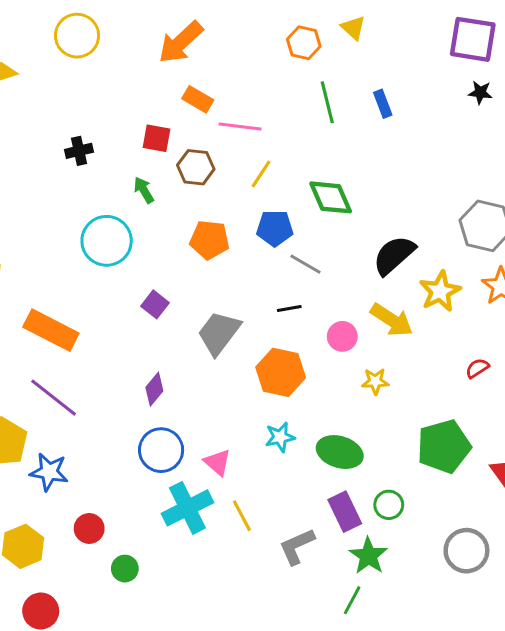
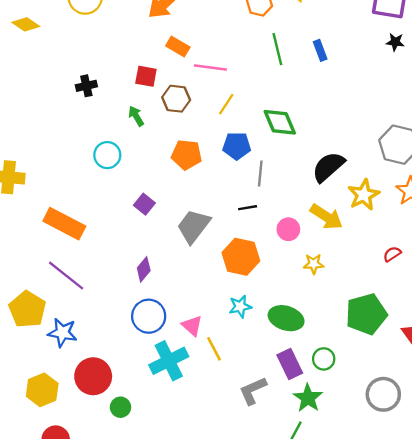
cyan circle: (107, 241) -> (107, 155), size x0.7
gray line: (305, 264) -> (260, 174), turned 65
yellow line: (242, 516) -> (214, 349), moved
red circle: (89, 528) -> (93, 376), size x1.6

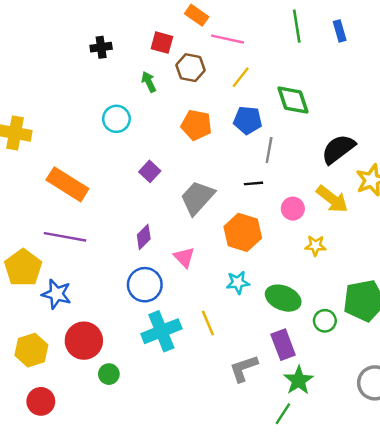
purple line: (66, 276) -> (65, 237), turned -33
pink triangle: (192, 326) -> (184, 257), moved
green circle: (324, 359) -> (325, 321), moved

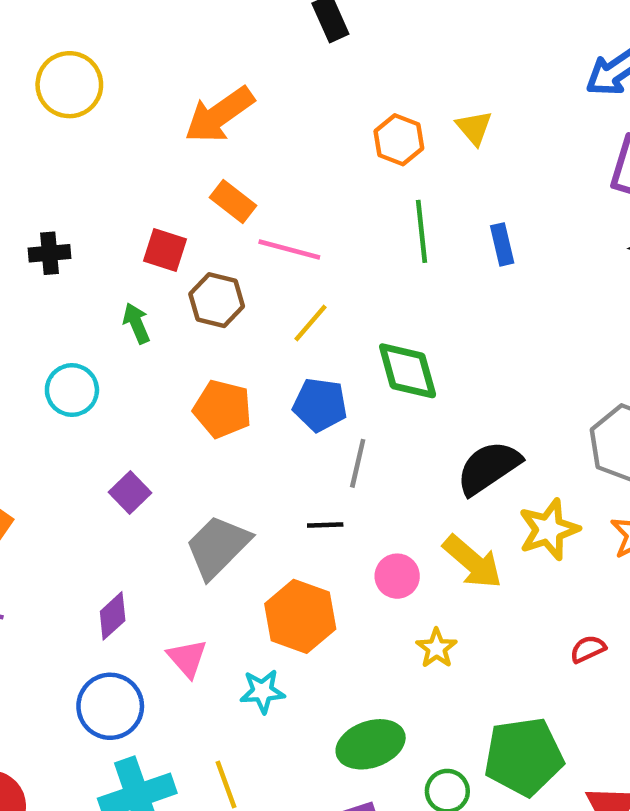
yellow star: (315, 246) -> (436, 648), turned 30
cyan star: (238, 282) -> (262, 691), moved
green ellipse: (283, 298) -> (371, 744), turned -44

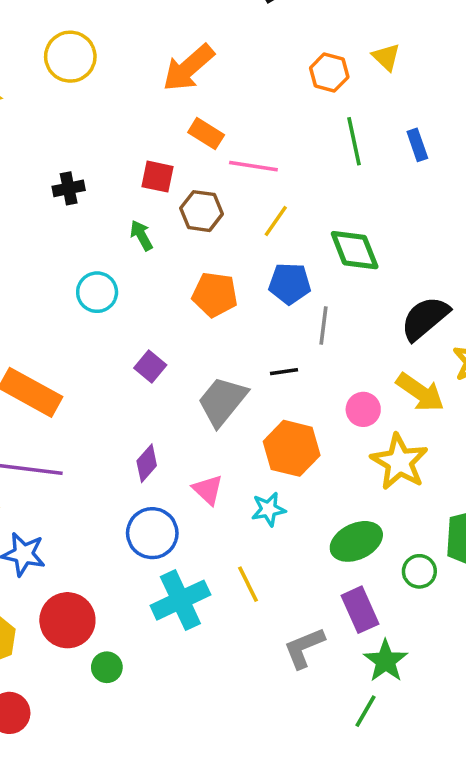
black line: (325, 525) -> (284, 372), moved
yellow star: (436, 648) -> (399, 462), size x1.8

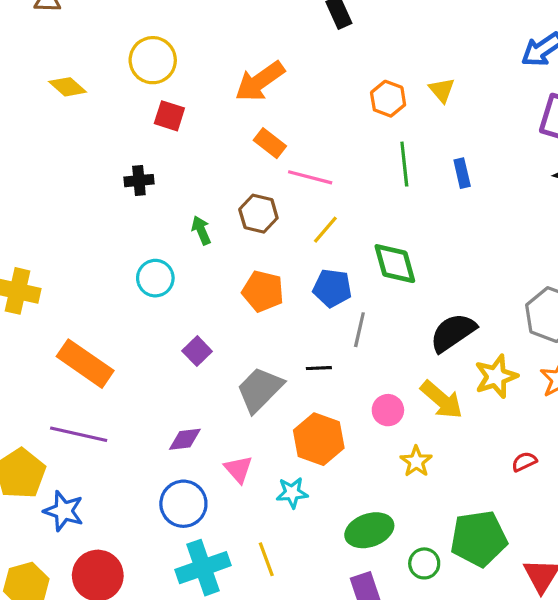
red square: (158, 177) -> (169, 116), moved
yellow star: (399, 462) -> (416, 461), size x0.6
purple diamond: (147, 463) -> (185, 439), turned 36

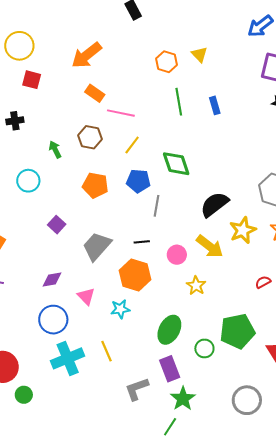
black line: (319, 368) -> (142, 242), moved
green ellipse: (369, 530) -> (169, 330), turned -40

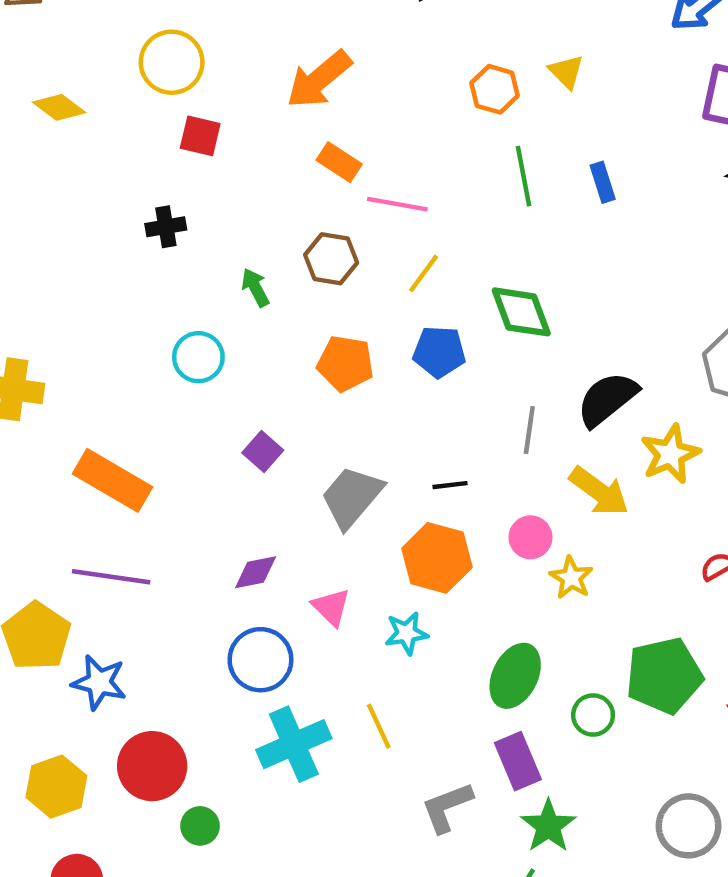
gray line: (156, 206) -> (529, 430), moved
pink circle: (177, 255) -> (530, 537), moved

